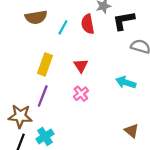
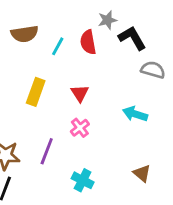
black L-shape: (124, 21) -> (132, 38), turned 70
purple line: (43, 96) -> (47, 151), moved
cyan cross: (45, 136) -> (83, 180), moved, turned -30

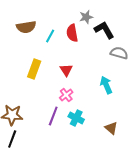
cyan arrow: (135, 114) -> (106, 85), turned 48
purple line: (47, 151) -> (53, 116), moved
cyan cross: (83, 180) -> (76, 118), moved

